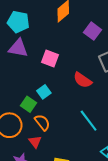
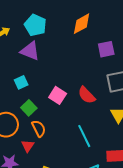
purple square: (93, 31) -> (106, 49), turned 30
pink square: (50, 59) -> (58, 95), moved
cyan square: (44, 92) -> (21, 82), moved

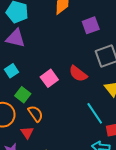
pink square: (58, 95) -> (49, 78), turned 30
cyan line: (84, 136) -> (95, 113), moved

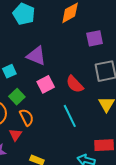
purple triangle: (16, 38) -> (36, 56), moved
cyan line: (95, 113) -> (70, 116), moved

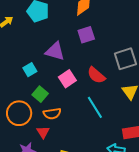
purple square: (95, 38) -> (86, 35), moved
orange semicircle: (27, 117) -> (52, 114), turned 114

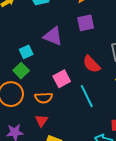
pink square: (67, 79) -> (62, 79), moved
green square: (40, 94) -> (21, 71), moved
red triangle: (43, 132) -> (41, 121), moved

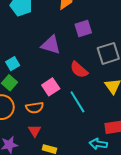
purple square: (86, 23) -> (83, 28), moved
purple triangle: (53, 36) -> (51, 45), moved

